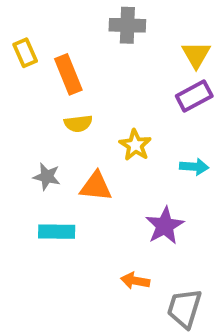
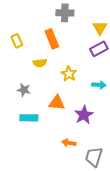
yellow rectangle: (25, 53) -> (17, 41), moved
orange rectangle: (68, 74) -> (52, 39), moved
orange triangle: (96, 186) -> (57, 103), moved

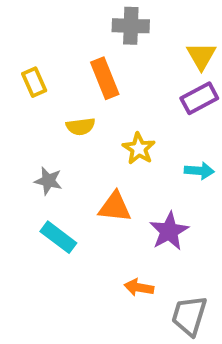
cyan rectangle: (29, 118) -> (58, 237), turned 36

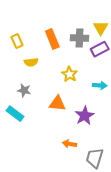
gray cross: (131, 26) -> (80, 38), moved
yellow semicircle: (81, 126) -> (31, 62), moved
cyan rectangle: (58, 237) -> (15, 114), moved

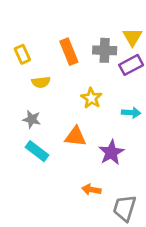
cyan rectangle: (15, 114) -> (37, 151), moved

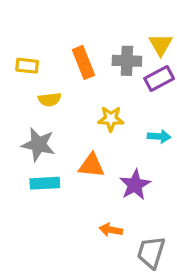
yellow rectangle: (22, 54) -> (27, 66), turned -60
yellow star: (91, 98) -> (111, 119), turned -30
gray star: (32, 119) -> (38, 145), size x1.5
cyan rectangle: (37, 151) -> (45, 183), turned -40

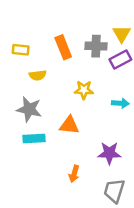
purple star: (135, 185) -> (109, 153), moved, turned 30
orange arrow: (111, 230) -> (74, 174), moved, turned -84

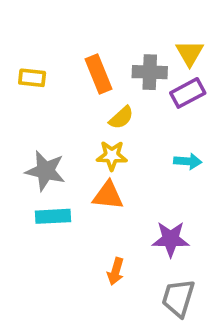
yellow semicircle: (38, 75) -> (121, 118), moved, turned -35
yellow star: (84, 90) -> (112, 156), moved

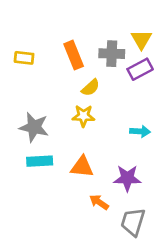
cyan arrow: (188, 161) -> (140, 131), moved
orange triangle: (108, 195) -> (82, 167), moved
orange arrow: (116, 271) -> (99, 202), moved, turned 108

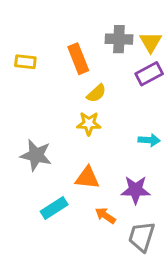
gray cross: (112, 54) -> (119, 39), moved
gray star: (34, 127) -> (36, 155), moved
cyan rectangle: (40, 161) -> (54, 208), moved, turned -30

